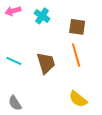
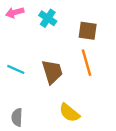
yellow semicircle: (78, 99) -> (69, 113), moved
gray semicircle: (15, 103) -> (17, 117), turned 35

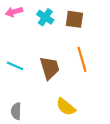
brown square: (88, 31) -> (74, 19), moved

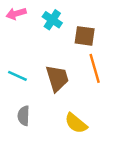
brown square: (74, 19) -> (85, 36), moved
gray semicircle: (16, 111) -> (24, 116), moved

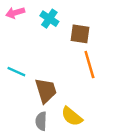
brown trapezoid: (57, 78) -> (46, 90), moved
gray semicircle: (24, 116) -> (41, 121), moved

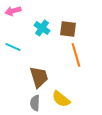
cyan cross: (49, 19) -> (42, 28), moved
cyan line: (16, 72) -> (13, 47), moved

